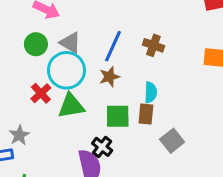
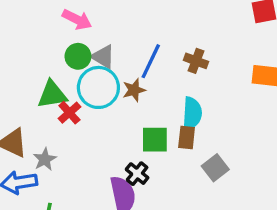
green circle: (36, 44) -> (78, 56), moved
brown star: (109, 77) -> (134, 90), moved
cyan semicircle: (151, 92) -> (192, 113), size x1.4
green triangle: (71, 106) -> (52, 95), moved

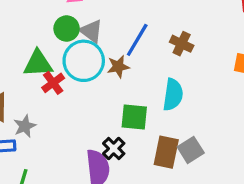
brown rectangle: (187, 138) -> (166, 152), moved, size x1.4

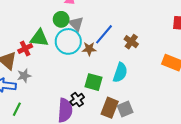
red cross: (53, 83) -> (25, 49), moved

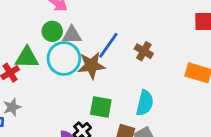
gray triangle: (76, 24) -> (72, 35), turned -42
brown star: (89, 49) -> (91, 65), size x1.5
cyan semicircle: (120, 73) -> (145, 103), moved

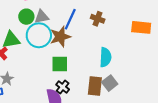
green square: (101, 107) -> (60, 64), moved

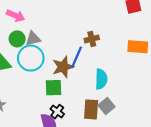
blue line: (70, 19) -> (76, 57), moved
brown cross: (98, 19) -> (92, 39), turned -32
brown star: (60, 37) -> (63, 67), moved

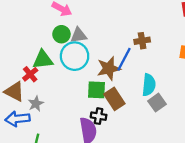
gray square: (106, 106) -> (157, 103), moved
brown rectangle: (91, 109) -> (114, 99), moved, turned -42
black cross: (57, 112) -> (99, 116), turned -32

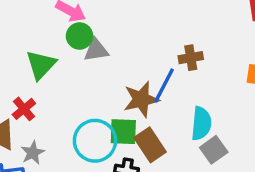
green circle: (61, 34) -> (80, 36), moved
cyan circle: (75, 56) -> (95, 141), moved
green triangle: (43, 60) -> (41, 65), moved, turned -40

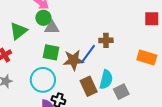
green square: (123, 132) -> (51, 52), moved
brown rectangle: (150, 145) -> (89, 86), moved
gray square: (214, 150) -> (121, 92), moved

